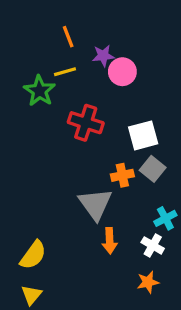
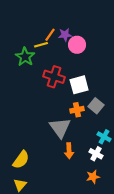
orange line: (68, 37) -> (50, 35), moved, turned 56
white square: (143, 135) -> (79, 85), moved
cyan cross: (165, 218) -> (104, 137), turned -32

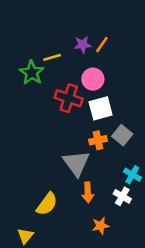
orange line: (50, 35) -> (102, 45), moved
pink circle: (77, 45) -> (93, 79), moved
yellow semicircle: (21, 160) -> (47, 204), moved
orange star: (93, 177) -> (101, 226), moved

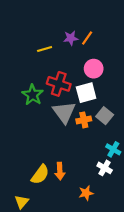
green star: (32, 73) -> (33, 95), moved
pink circle: (93, 79) -> (94, 69), moved
gray triangle: (76, 163) -> (64, 112), moved
orange arrow: (88, 193) -> (60, 171), moved

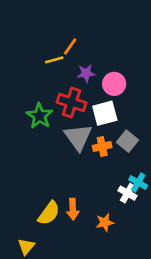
purple star: (71, 38) -> (86, 73), moved
orange line: (87, 38) -> (70, 47), moved
white cross: (105, 168) -> (127, 193), moved
orange star: (86, 193) -> (105, 222), moved

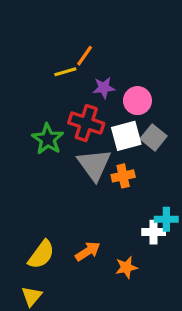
gray square: (127, 141) -> (154, 137), moved
cyan cross: (138, 182) -> (166, 219), turned -30
white cross: (127, 193) -> (154, 232), turned -30
orange arrow: (73, 209) -> (88, 251), turned -120
yellow semicircle: (49, 213) -> (41, 254), moved

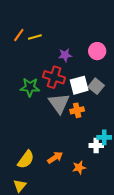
orange line: (85, 56) -> (19, 35), moved
yellow line: (65, 72) -> (35, 37), moved
pink circle: (137, 101) -> (97, 51), moved
green star: (48, 139) -> (30, 87), turned -30

